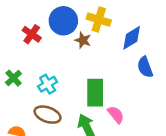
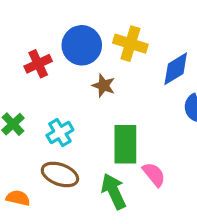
red cross: (32, 34) -> (38, 64), turned 30
brown star: (83, 40) -> (104, 86), moved

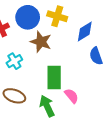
brown star: (104, 86) -> (41, 42), size x1.5
cyan cross: (60, 133) -> (14, 61), moved

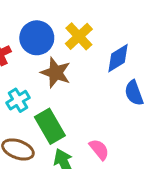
yellow cross: (57, 16) -> (79, 36), turned 30
green rectangle: (54, 77) -> (50, 126), moved, turned -30

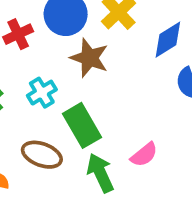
pink semicircle: (99, 149) -> (144, 155), turned 90

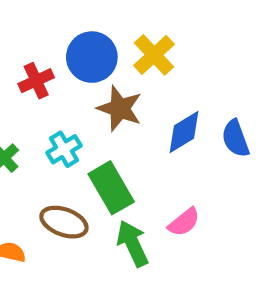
blue diamond: (168, 40) -> (184, 132), moved

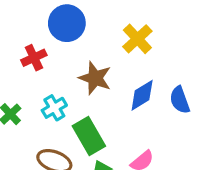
yellow cross: (154, 55) -> (137, 39), moved
blue circle: (92, 57) -> (67, 23), moved

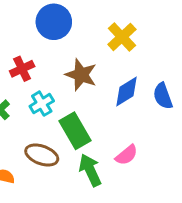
red cross: (34, 58) -> (22, 69), moved

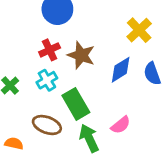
yellow cross: (122, 37) -> (139, 30), moved
red cross: (22, 69) -> (50, 50), moved

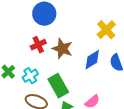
cyan cross: (47, 80) -> (30, 76), moved

